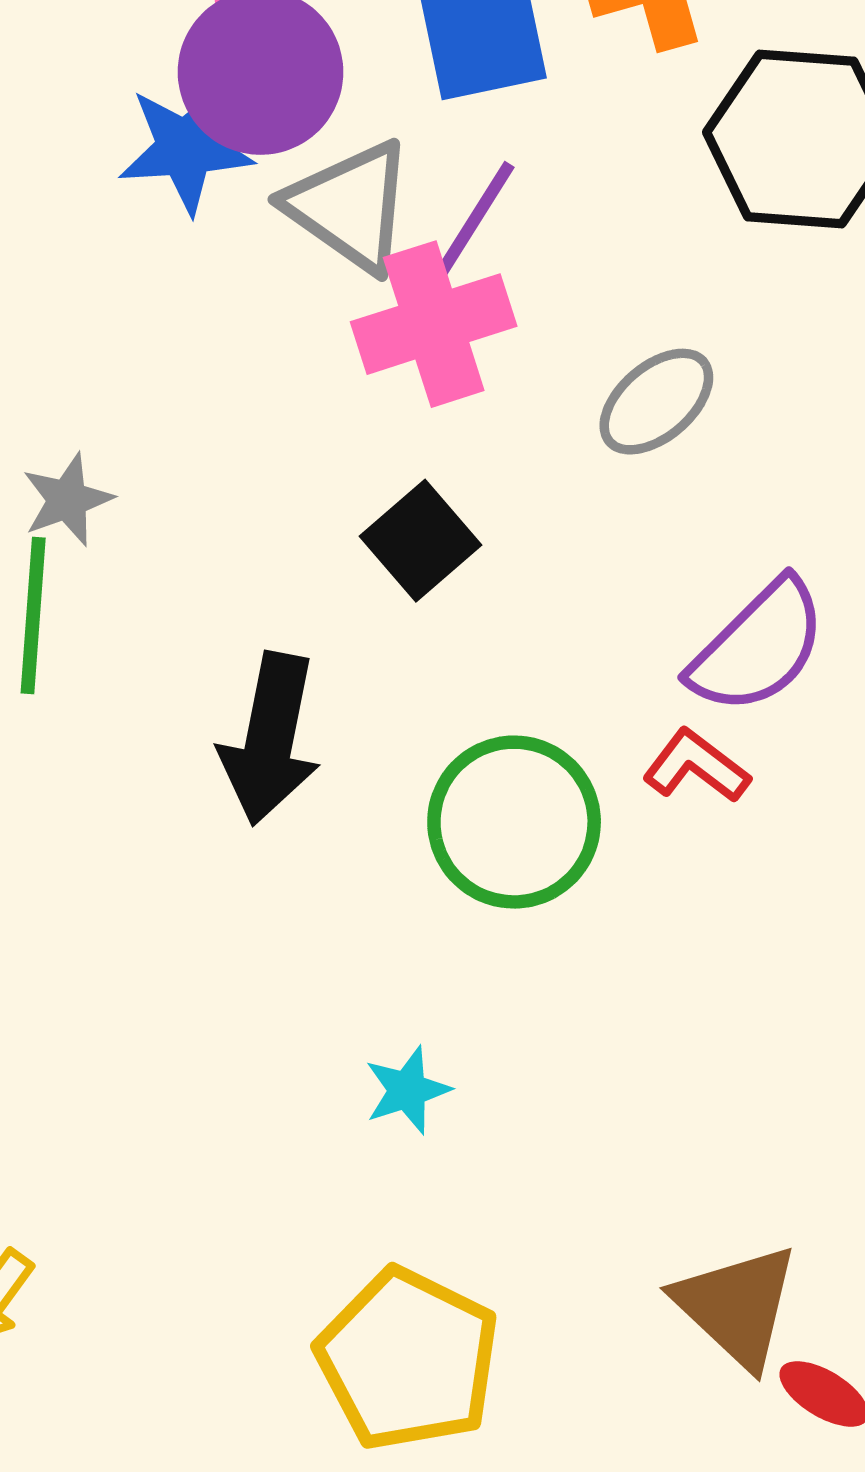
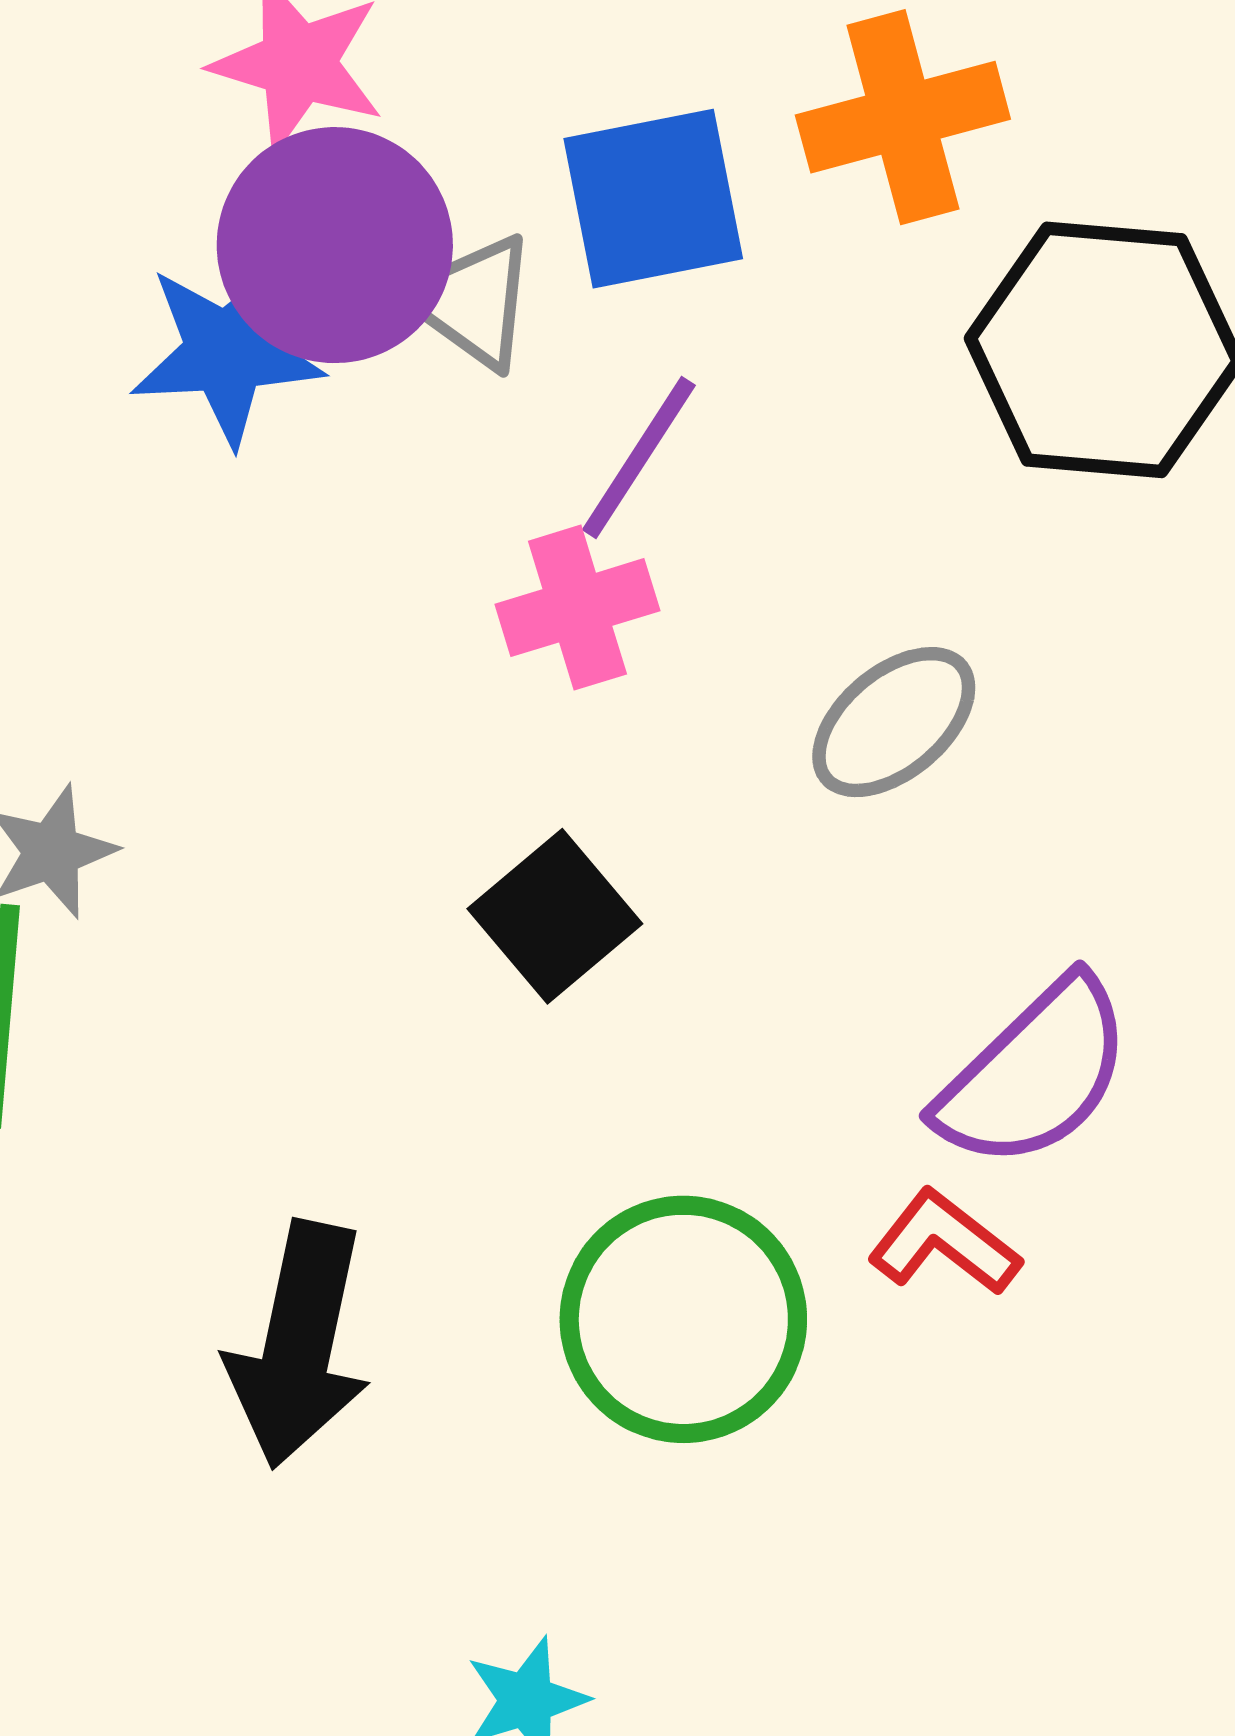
gray triangle: (350, 206) -> (472, 301), moved, size x0.7
pink cross: (434, 324) -> (577, 608), size x0.7
black arrow: (270, 739) -> (299, 1345), moved

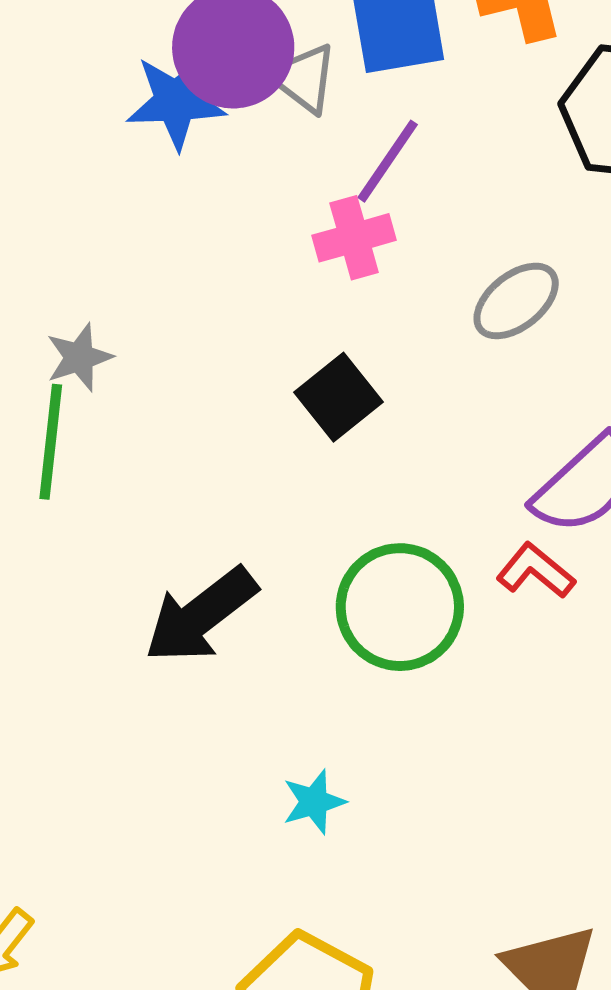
black arrow: (299, 1345) -> (201, 615), turned 39

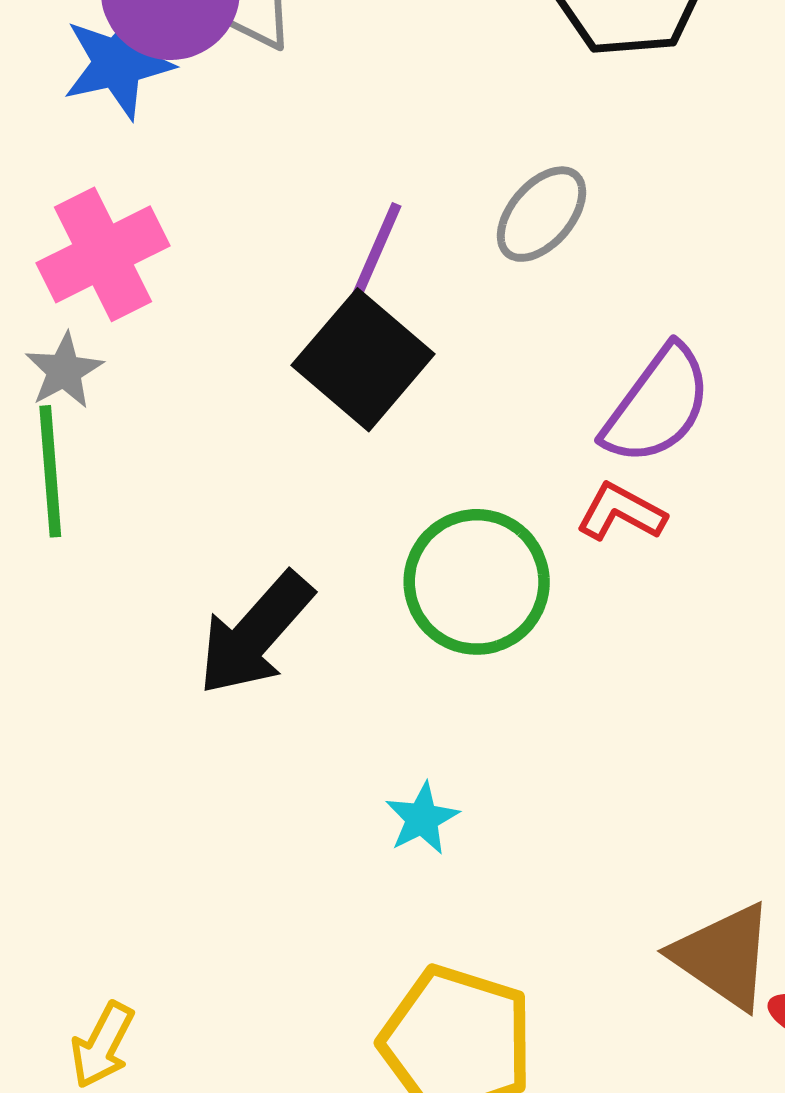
purple line: (388, 161) -> (375, 253), moved
pink cross: (354, 238) -> (103, 254), moved, size x1.4
black square: (338, 397) -> (363, 360), size x1.4

